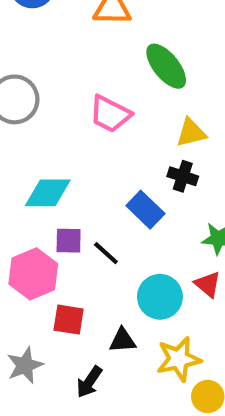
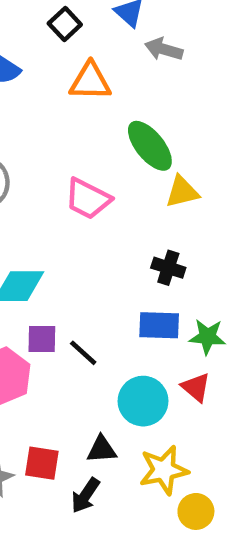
yellow triangle: (191, 133) -> (182, 192), moved
blue rectangle: (145, 210) -> (159, 325), moved, turned -42
red square: (69, 320) -> (42, 463), moved
black arrow: (89, 382) -> (86, 495), moved

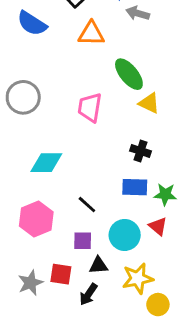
yellow triangle: (182, 192) -> (149, 103), turned 40
pink trapezoid: (88, 199) -> (90, 107), turned 72
purple square: (42, 339) -> (83, 241), moved

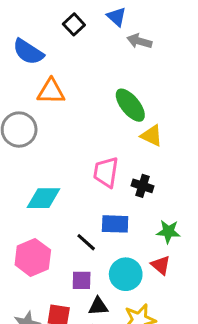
orange triangle: (91, 34) -> (51, 91), moved
pink trapezoid: (90, 107) -> (106, 172), moved
blue rectangle: (135, 187) -> (115, 224), moved

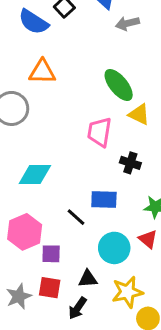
gray arrow: (139, 41) -> (127, 23), turned -30
blue semicircle: (28, 52) -> (33, 22), moved
pink trapezoid: (106, 172) -> (100, 132), moved
purple square: (82, 280) -> (51, 254), moved

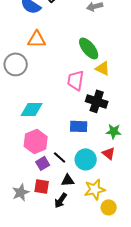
black cross: (130, 163) -> (97, 101), size x1.5
black line: (76, 217) -> (60, 157), moved
pink hexagon: (25, 232) -> (36, 141), moved
purple square: (51, 254) -> (43, 163), turned -32

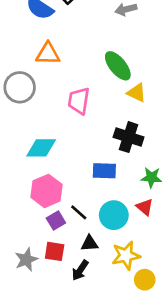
pink trapezoid: (76, 80) -> (79, 101), moved

